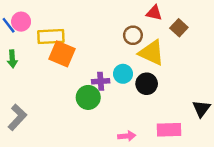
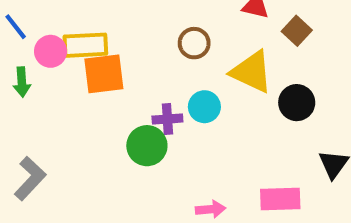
pink circle: (21, 22) -> (51, 51), moved
brown circle: (133, 35) -> (194, 43), moved
orange square: (62, 54) -> (104, 74), turned -30
black circle: (147, 84) -> (297, 103), moved

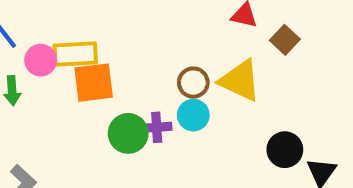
brown circle: (194, 43) -> (193, 83), moved
black circle: (297, 103) -> (285, 150), moved
green circle: (147, 146) -> (128, 133), moved

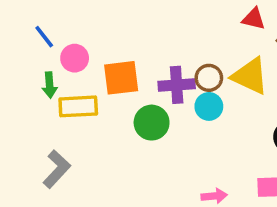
yellow rectangle: (75, 54) -> (78, 106), moved
purple cross: (157, 127) -> (177, 85), moved, size x1.4

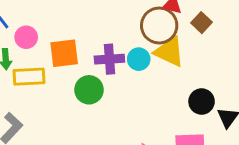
brown circle: (209, 78) -> (159, 26), moved, size x1.6
cyan circle: (209, 106) -> (139, 59), moved

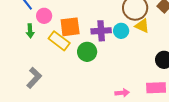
yellow triangle: (169, 52) -> (142, 26), size x0.7
yellow rectangle: (29, 77) -> (59, 41), moved, turned 40

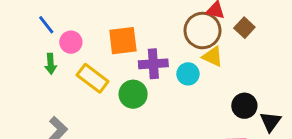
orange square: (70, 27) -> (123, 41), moved
cyan circle: (121, 31) -> (188, 74), moved

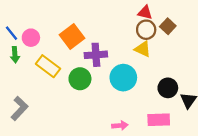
blue line: (46, 25) -> (11, 33), moved
brown circle: (202, 31) -> (146, 30), moved, size x0.7
orange square: (123, 41) -> (72, 37), turned -30
cyan circle: (188, 74) -> (123, 78), moved, size x1.5

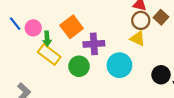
green arrow: (15, 55) -> (47, 39), moved

